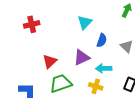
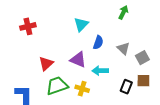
purple triangle: (82, 57) -> (78, 60), turned 48
yellow cross: (96, 86) -> (82, 89), moved

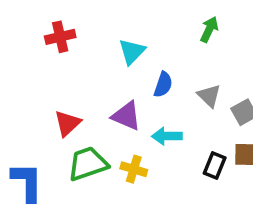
red cross: (28, 26) -> (60, 37), moved

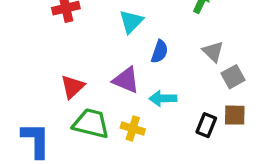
gray triangle: (209, 96) -> (213, 52), moved
green trapezoid: (88, 164) -> (91, 123), turned 33

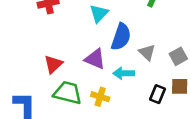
blue semicircle: (160, 52) -> (121, 37), size x1.5
gray triangle: (213, 52) -> (147, 52), moved

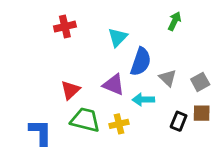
yellow cross: (100, 97) -> (119, 124), turned -30

